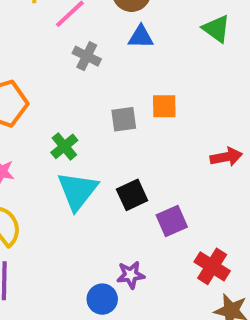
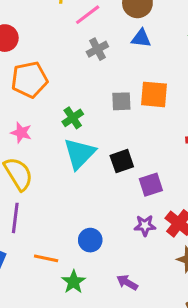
gray cross: (87, 56) -> (97, 49), turned 30
orange square: (164, 106) -> (154, 94), size x1.4
purple star: (131, 275) -> (145, 226), moved

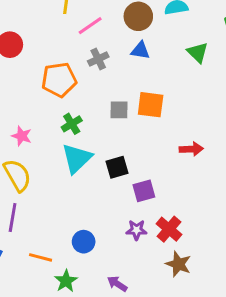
orange pentagon: (29, 80) -> (59, 80), moved

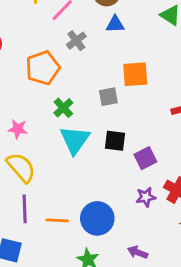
gray square: (119, 110) -> (108, 97), moved
black square: (117, 167) -> (115, 141), turned 35
blue circle: (84, 242) -> (97, 218), size x1.5
orange line: (41, 257) -> (57, 220), moved

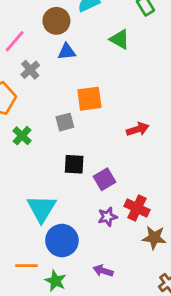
cyan triangle: (75, 140) -> (42, 209), moved
orange line: (57, 220) -> (26, 266), moved

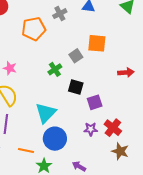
gray square: (65, 122) -> (76, 56), turned -32
green cross: (22, 136) -> (55, 69), moved

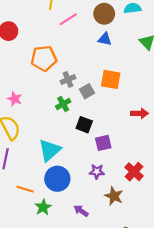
gray cross: (60, 14) -> (68, 80), moved
red cross: (113, 128) -> (134, 172), moved
brown star: (120, 151) -> (114, 196), moved

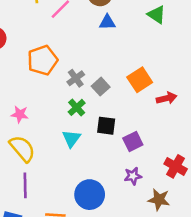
orange square: (111, 79) -> (140, 80), moved, turned -30
cyan triangle: (50, 150) -> (71, 139), moved, size x0.7

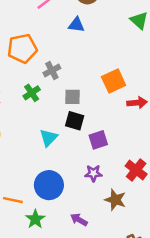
blue triangle: (107, 22) -> (76, 25), moved
gray square: (101, 87) -> (73, 97), moved, turned 35
green cross: (77, 107) -> (32, 93), moved
cyan triangle: (71, 139) -> (48, 138), moved

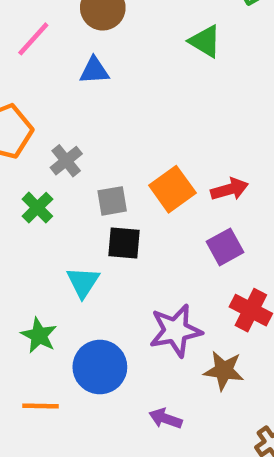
orange square: (114, 81) -> (172, 189), moved
purple square: (98, 140) -> (225, 247), moved
purple star: (93, 173) -> (176, 331), size x1.6
green star: (35, 219) -> (39, 335), moved

